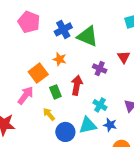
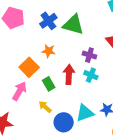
cyan cross: (100, 105) -> (91, 75), moved

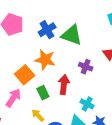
orange star: (49, 51) -> (45, 60), size x1.5
cyan cross: (91, 75) -> (87, 104), moved

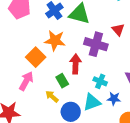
purple cross: (86, 67) -> (96, 44), size x1.6
green rectangle: (43, 93) -> (62, 81), moved

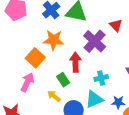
purple cross: (96, 44) -> (95, 41), turned 30
cyan cross: (100, 81) -> (101, 78), turned -32
blue star: (114, 99) -> (118, 102), moved

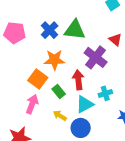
green rectangle: (63, 80) -> (59, 92), moved
cyan triangle: (94, 99) -> (85, 104), moved

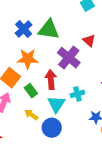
cyan triangle: (85, 104) -> (56, 104), turned -30

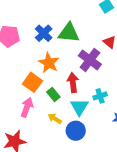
orange star: (28, 59) -> (49, 63), turned 30

